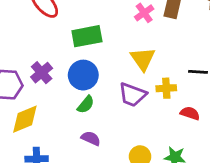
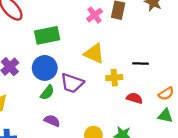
yellow triangle: (143, 59) -> (94, 54), turned -30
purple trapezoid: (132, 95) -> (72, 83), moved

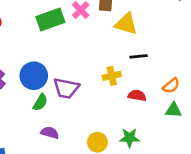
green rectangle: (47, 35) -> (50, 20), moved
yellow triangle: (94, 54) -> (126, 24), moved

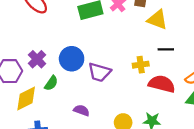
red semicircle: (137, 95) -> (162, 84), size x1.6
green semicircle: (40, 102) -> (51, 83), moved

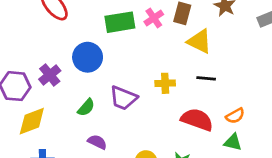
blue circle: (72, 59) -> (88, 57), moved
yellow cross: (141, 65) -> (165, 83), moved
green semicircle: (51, 83) -> (86, 107), moved

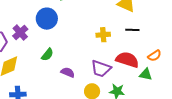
purple trapezoid: (123, 98) -> (101, 69), moved
purple semicircle: (97, 142) -> (68, 72), moved
green triangle: (233, 142) -> (146, 74), moved

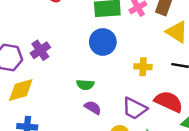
blue circle: (47, 19) -> (103, 42), moved
green semicircle: (47, 55) -> (85, 85), moved, turned 48

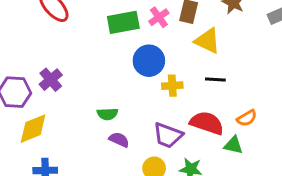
blue circle: (103, 42) -> (149, 61), moved

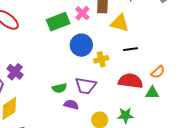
purple trapezoid: (168, 135) -> (86, 86), moved

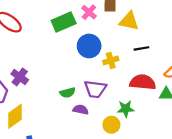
green star: (126, 115) -> (126, 109), moved

